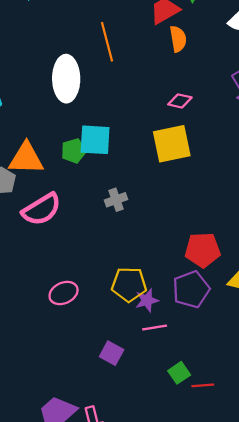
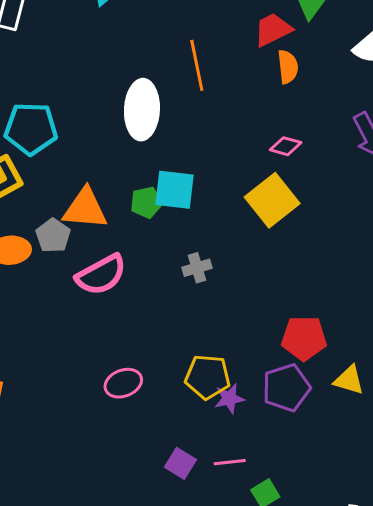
yellow square: (172, 144) -> (272, 200), turned -30
pink line: (155, 327) -> (230, 462), moved

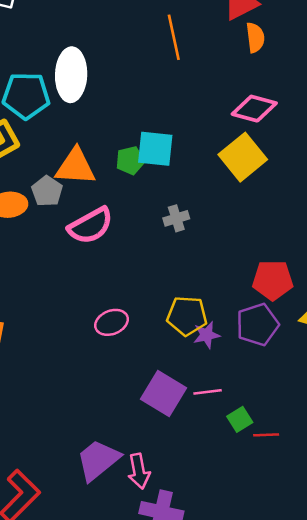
white ellipse: (142, 110) -> (71, 75), moved
pink diamond: (286, 146) -> (254, 109), size x1.6
purple square: (180, 463) -> (164, 394), size x1.6

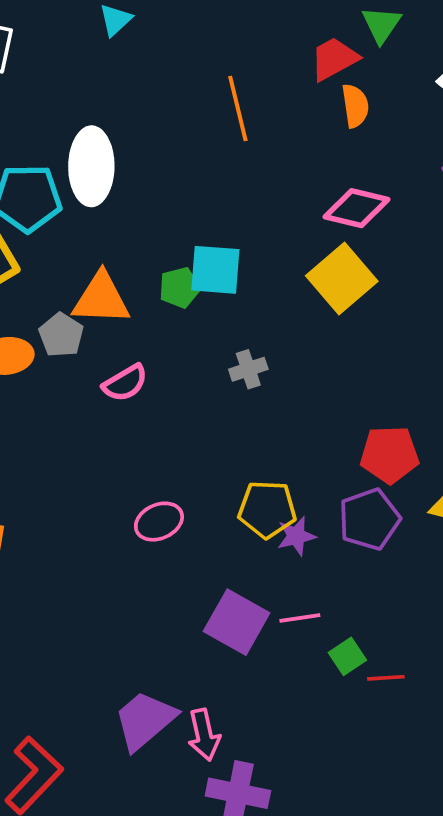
pink semicircle: (91, 226) -> (125, 383), size x0.7

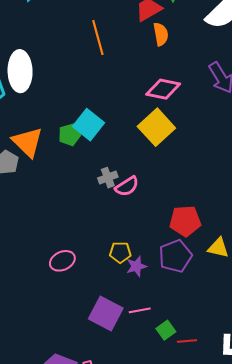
cyan square: (215, 270) -> (88, 125), turned 36
orange triangle: (101, 299) -> (28, 142), turned 44
pink semicircle: (125, 383) -> (127, 186), moved
yellow pentagon: (267, 509) -> (120, 252), size x0.7

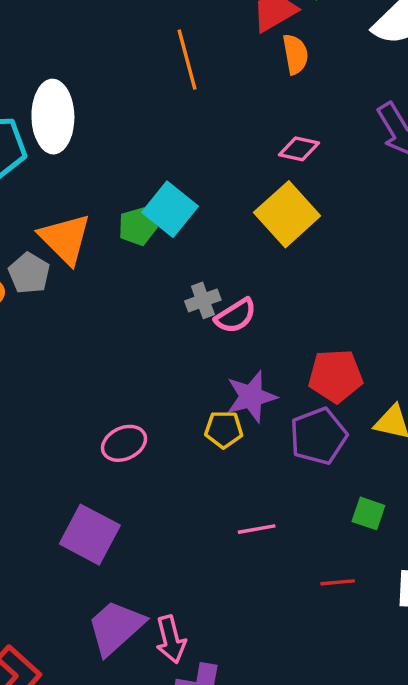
pink diamond: (163, 89) -> (299, 149), size x0.7
purple star: (136, 266) -> (251, 397), moved, size x1.4
purple square: (106, 314) -> (90, 535), moved
green square: (166, 330) -> (368, 513), moved, turned -36

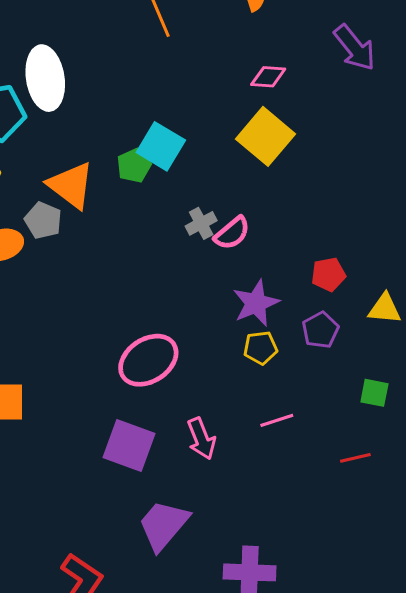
red pentagon: (336, 376) -> (328, 274), size x0.7
yellow pentagon: (224, 429) -> (261, 348), moved
purple pentagon: (318, 436) -> (320, 330), size x0.7
pink ellipse: (124, 443) -> (148, 360), size x1.5
pink arrow: (171, 639) -> (201, 439), moved

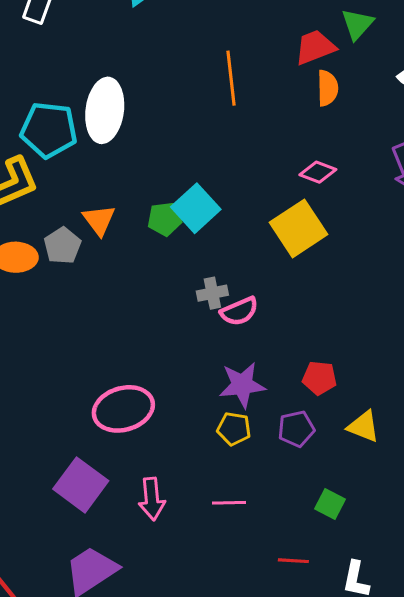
orange triangle: (71, 185) -> (99, 220), size x0.7

